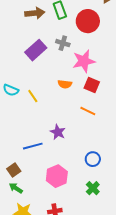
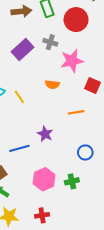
red square: (92, 85) -> (93, 86), moved
orange line: (88, 111) -> (76, 112), turned -35
blue circle: (93, 159) -> (85, 152), moved
green cross: (93, 188) -> (72, 181), moved, turned 32

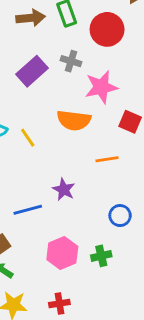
orange semicircle: (52, 84) -> (74, 120), size x1.6

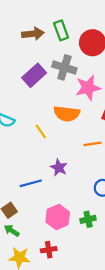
gray cross: (71, 61) -> (64, 67), size x1.5
yellow line: (28, 138) -> (41, 132), moved
red cross: (59, 304) -> (49, 250), moved

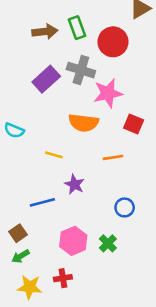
yellow line: (41, 132) -> (54, 155), moved, turned -40
green cross: (88, 219) -> (108, 243), turned -32
green arrow: (12, 231) -> (21, 256), turned -64

